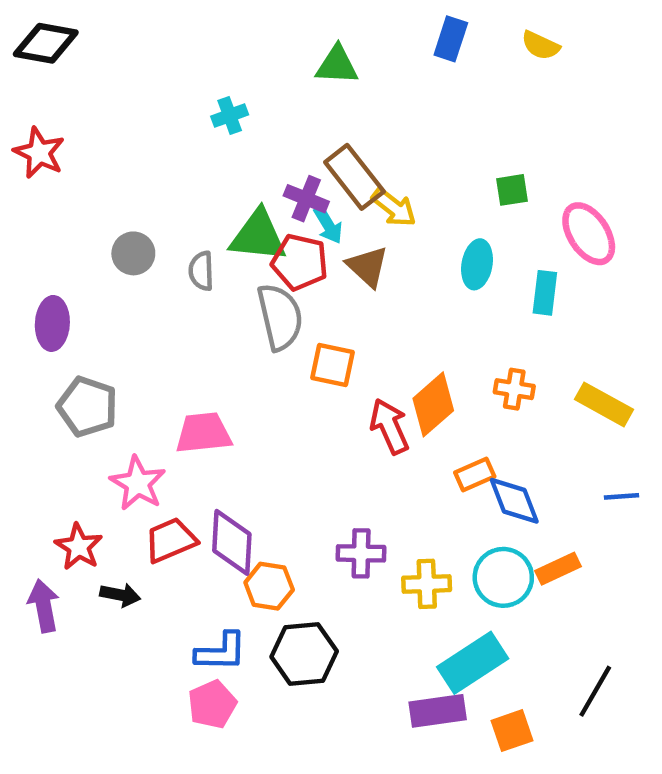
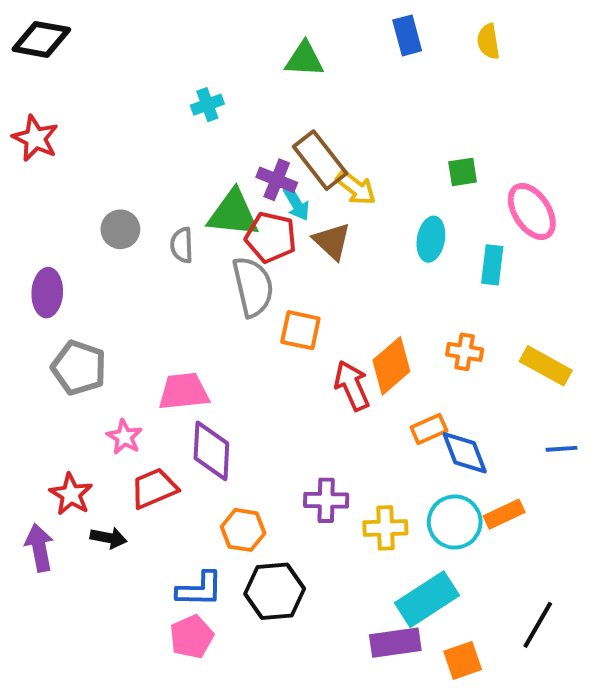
blue rectangle: (451, 39) -> (407, 35), turned -33
yellow semicircle: (541, 45) -> (488, 41), turned 56
pink star: (138, 483) -> (124, 437), size x0.7
purple diamond: (232, 542) -> (211, 451), moved

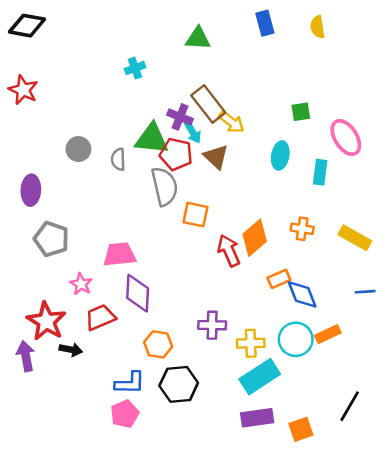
red star: (71, 494) -> (46, 321), size x1.4
cyan rectangle: (427, 599) -> (260, 377), moved

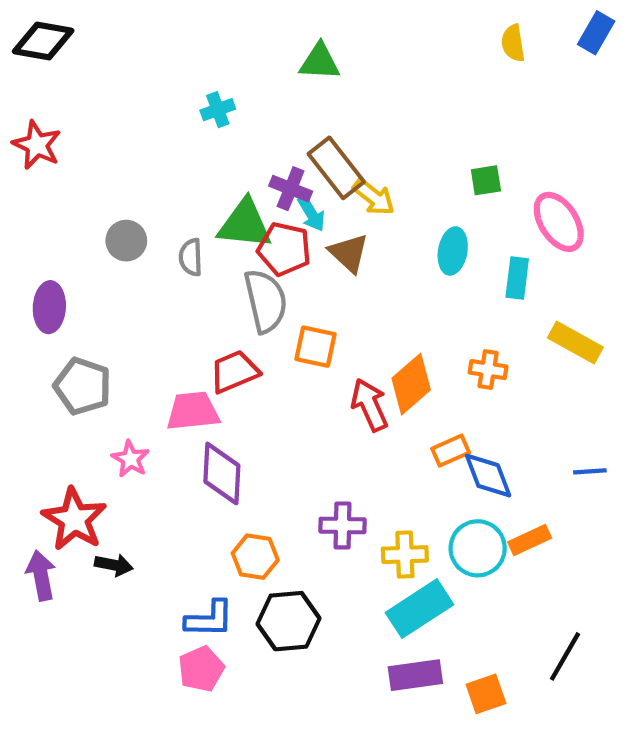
blue rectangle: (265, 23) -> (596, 33), moved, turned 45
yellow rectangle: (355, 238) -> (575, 342), moved
red trapezoid: (100, 317) -> (234, 372), moved

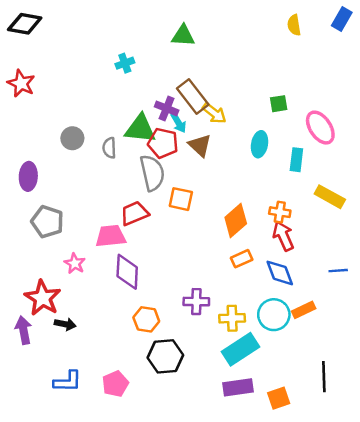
red arrow: (370, 405) -> (283, 236), moved
orange rectangle: (451, 451) -> (242, 259), moved
blue L-shape: (209, 619) -> (68, 381), moved
black line: (565, 656) -> (324, 377), turned -32

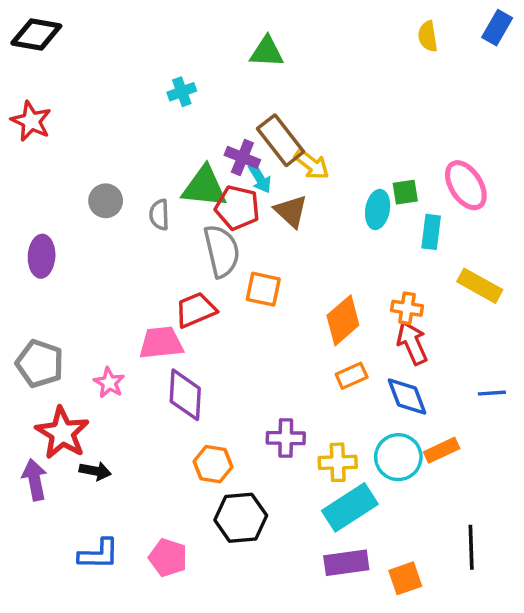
green square: (279, 104) -> (405, 192), moved
gray pentagon: (47, 222) -> (40, 364), moved
pink pentagon: (115, 384) -> (168, 558), turned -30

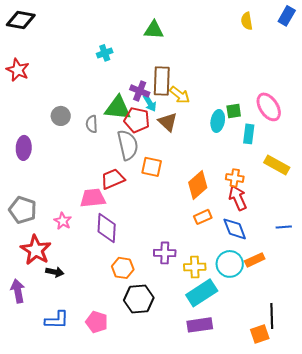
brown rectangle: (281, 140) -> (162, 81), turned 40
purple arrow: (35, 480) -> (18, 291), moved
orange square: (405, 578) -> (260, 334), moved

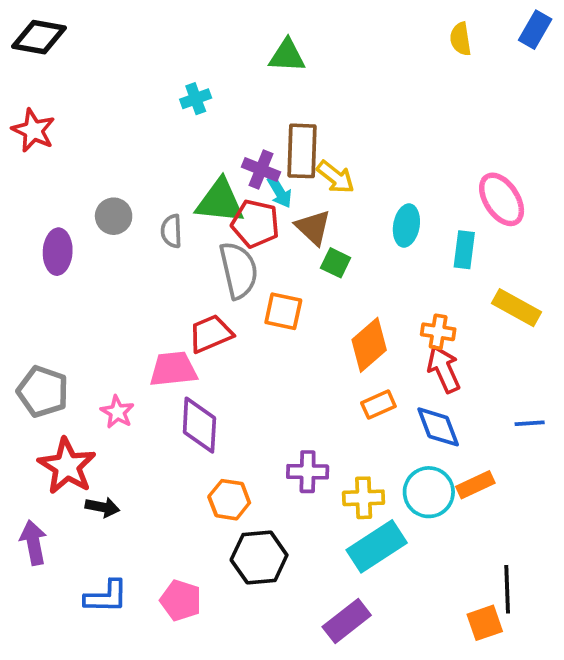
green square: (234, 111) -> (336, 263), moved, turned 35
purple ellipse: (24, 148) -> (58, 252), moved
purple rectangle: (200, 325) -> (347, 621), moved, turned -30

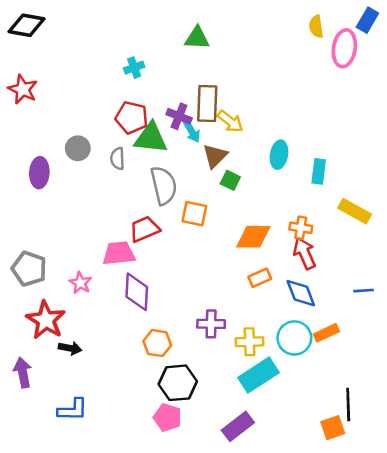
pink ellipse: (502, 199) -> (344, 48), moved, turned 42
red pentagon: (255, 224) -> (132, 118), moved
brown triangle: (313, 227) -> (215, 156), turned 32
orange diamond: (369, 345) -> (253, 237), turned 42
pink pentagon: (181, 600) -> (167, 417), moved

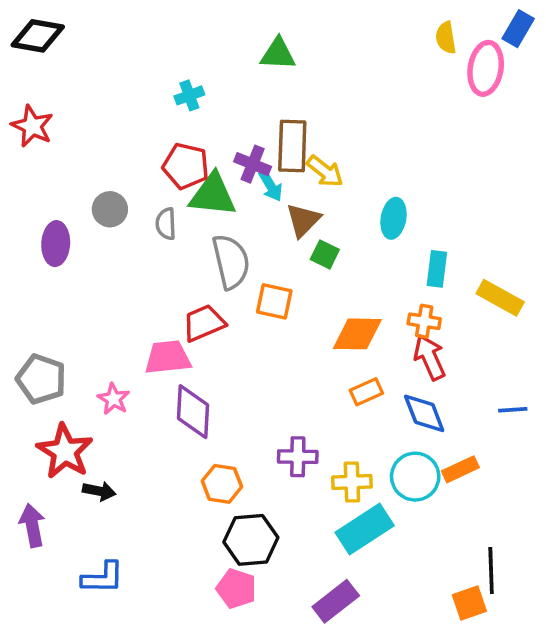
cyan rectangle: (319, 171) -> (437, 269), moved

